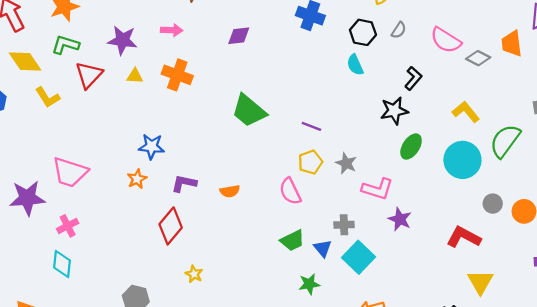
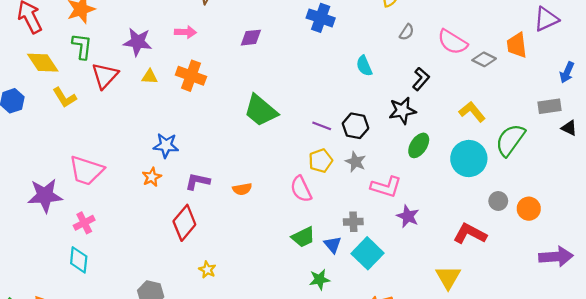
black hexagon: (363, 32) -> (355, 126), moved
green L-shape: (65, 45) -> (82, 46), turned 80
yellow triangle: (480, 282) -> (448, 277), moved

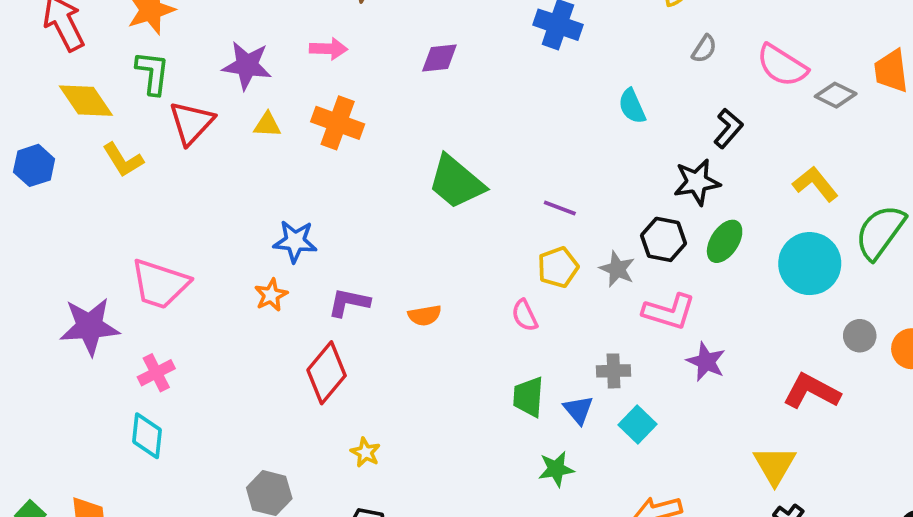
black hexagon: (355, 126) -> (663, 239), moved
pink semicircle: (301, 189) -> (525, 315), size x0.7
green trapezoid: (303, 237) -> (528, 397), turned 120
cyan square: (367, 253) -> (638, 425), size x0.7

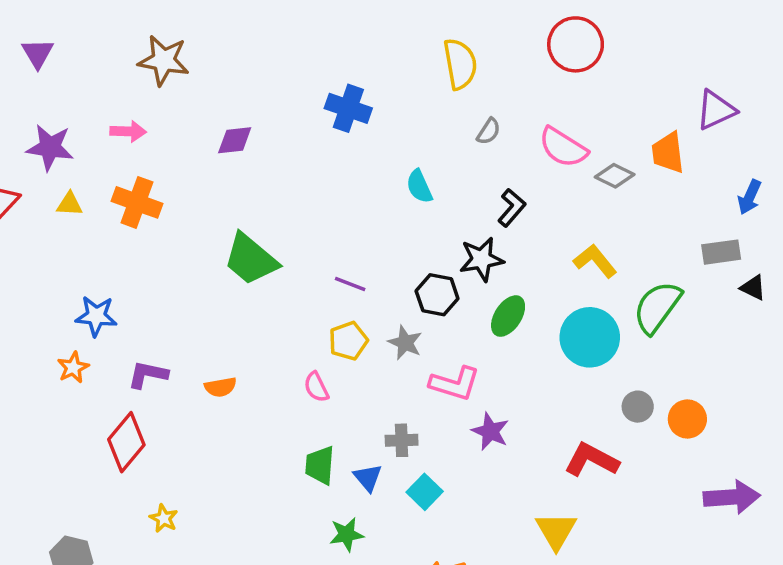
black hexagon: (663, 239) -> (437, 295), moved

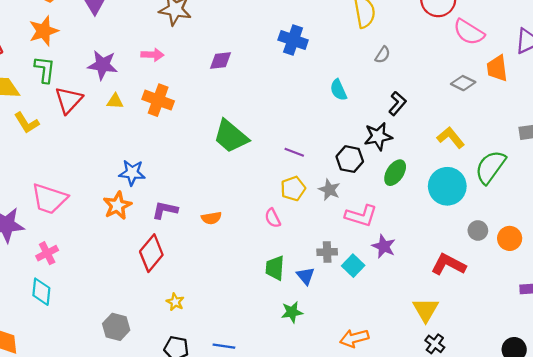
pink semicircle: (563, 147) -> (469, 32), moved
orange star: (73, 368) -> (117, 206), size x1.4
cyan square: (425, 492) -> (353, 266), moved

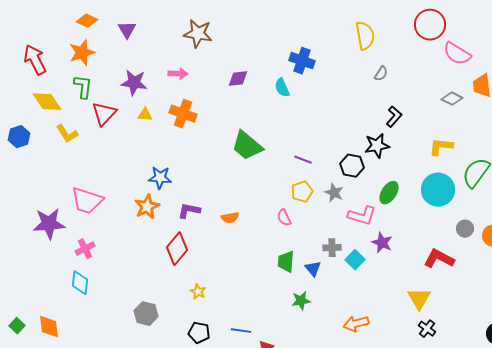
cyan semicircle: (338, 90) -> (282, 88), moved
yellow L-shape: (451, 138) -> (441, 147), turned -45
green ellipse: (395, 173) -> (389, 193), moved

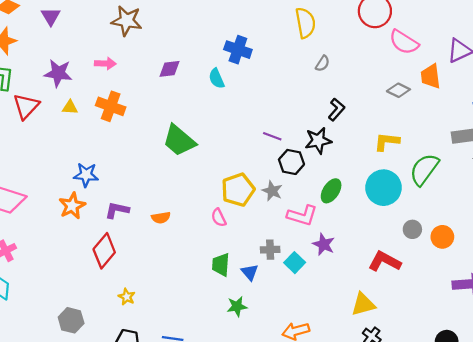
purple line: (303, 160) -> (272, 136), moved
yellow pentagon: (302, 192) -> (238, 190), size x1.4
yellow triangle: (419, 299) -> (363, 304), turned 45

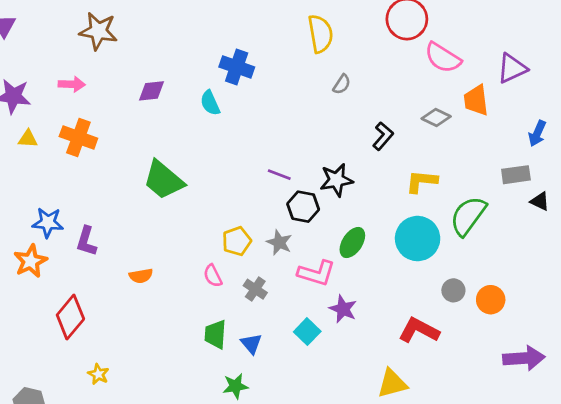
black L-shape: (336, 110) -> (383, 136), moved
yellow pentagon: (238, 190) -> (237, 241), size x0.7
purple L-shape: (117, 210) -> (86, 241), moved, turned -85
gray cross: (270, 250) -> (255, 289), moved, turned 36

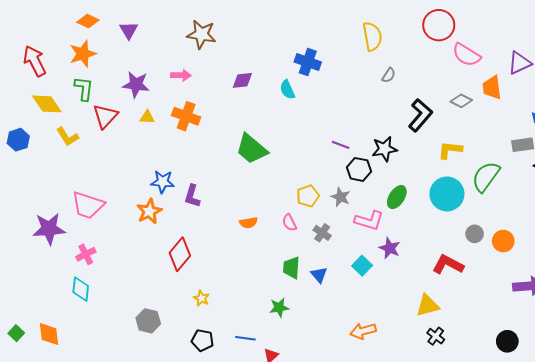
black L-shape: (383, 136) -> (420, 115), size x1.5
orange semicircle: (141, 276) -> (248, 223), moved
green star: (235, 386) -> (279, 308), moved

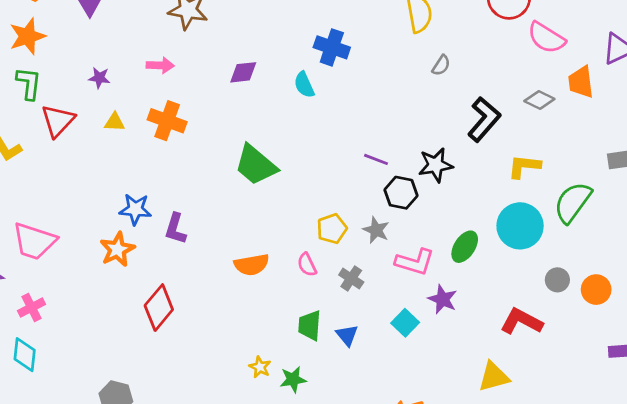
purple star: (136, 84) -> (99, 78), size x0.6
green ellipse: (397, 197) -> (465, 247), moved
orange semicircle: (248, 223) -> (252, 265), size x1.4
yellow star: (201, 298) -> (260, 367), moved

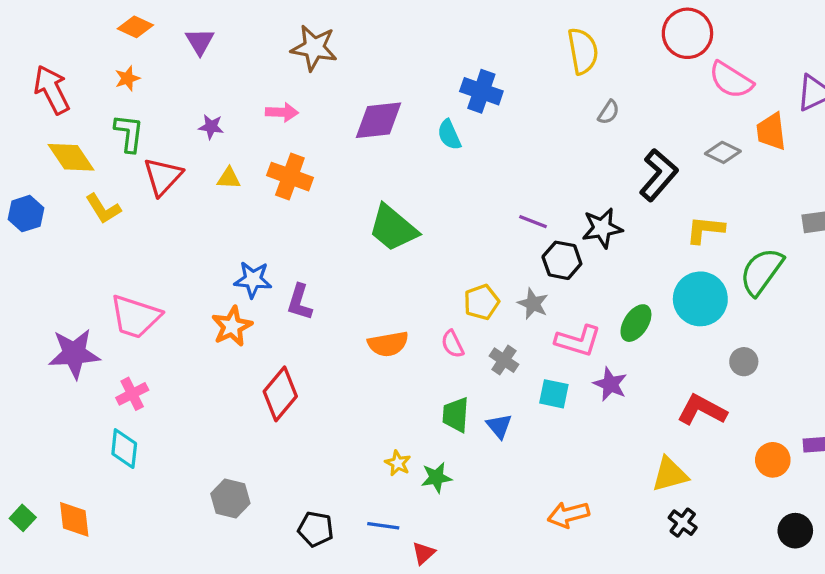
orange star: (27, 36) -> (127, 78), size x0.6
purple diamond: (243, 72) -> (378, 120), size x1.5
orange circle: (596, 290) -> (773, 460), moved
cyan square: (405, 323) -> (554, 394), moved, turned -32

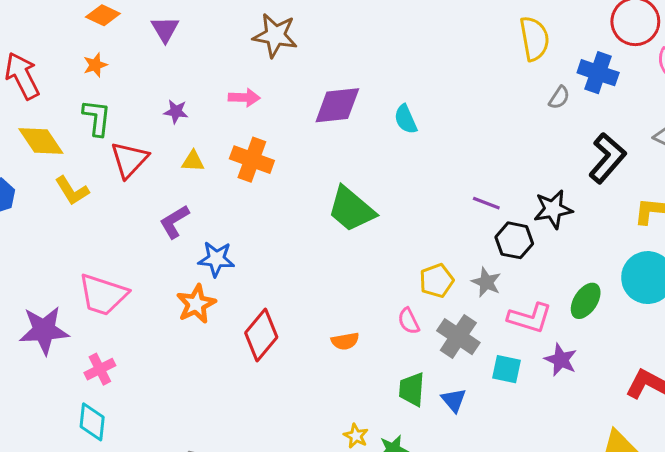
blue cross: (481, 91) -> (598, 73), moved
purple L-shape: (300, 302) -> (174, 222), moved, turned 42
orange semicircle: (388, 344) -> (345, 341), moved, size x0.7
gray cross: (504, 360) -> (458, 337), size x1.5
red diamond: (280, 394) -> (261, 335), moved

